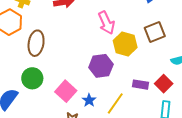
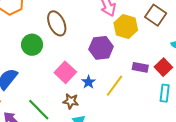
brown square: (155, 32) -> (156, 15), turned -35
brown ellipse: (36, 43) -> (57, 23), moved, turned -35
green circle: (32, 78) -> (32, 45), moved

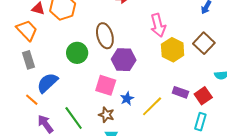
purple hexagon: (101, 48) -> (124, 60), moved
pink square: (65, 72) -> (106, 85), turned -35

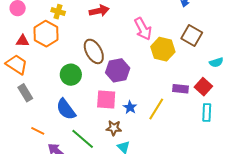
blue semicircle: (47, 83) -> (66, 109), moved, turned -70

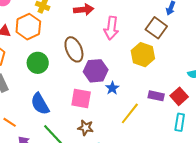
pink arrow: (143, 29) -> (111, 28), moved, turned 30
brown square: (192, 35) -> (156, 28), moved
green circle: (71, 75) -> (38, 63), moved
blue star: (130, 107) -> (112, 88), moved

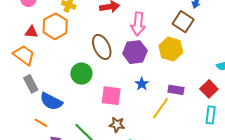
green circle: (38, 63) -> (81, 74), moved
purple hexagon: (96, 71) -> (135, 52), moved
purple rectangle: (156, 96) -> (176, 90), moved
blue semicircle: (40, 104) -> (51, 101), moved, turned -30

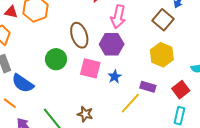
yellow hexagon: (171, 49) -> (162, 55), moved
pink square: (111, 96) -> (90, 68), moved

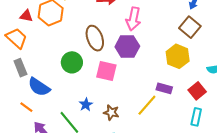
brown square: (163, 20) -> (190, 27), moved
blue star: (115, 77) -> (86, 105), moved
brown star: (85, 114) -> (111, 112), moved

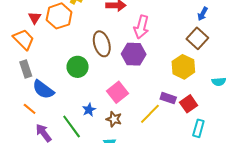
red triangle: (26, 16) -> (35, 18), turned 48
pink square: (106, 71) -> (117, 92), moved, turned 35
red square: (197, 91) -> (189, 104), moved

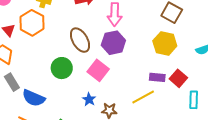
pink square: (117, 92) -> (98, 70), moved
blue star: (89, 110) -> (89, 99), moved
yellow line: (150, 114) -> (143, 97), turned 30

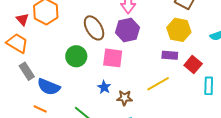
pink square: (98, 70) -> (113, 58), turned -30
purple rectangle: (157, 77) -> (170, 55), moved

